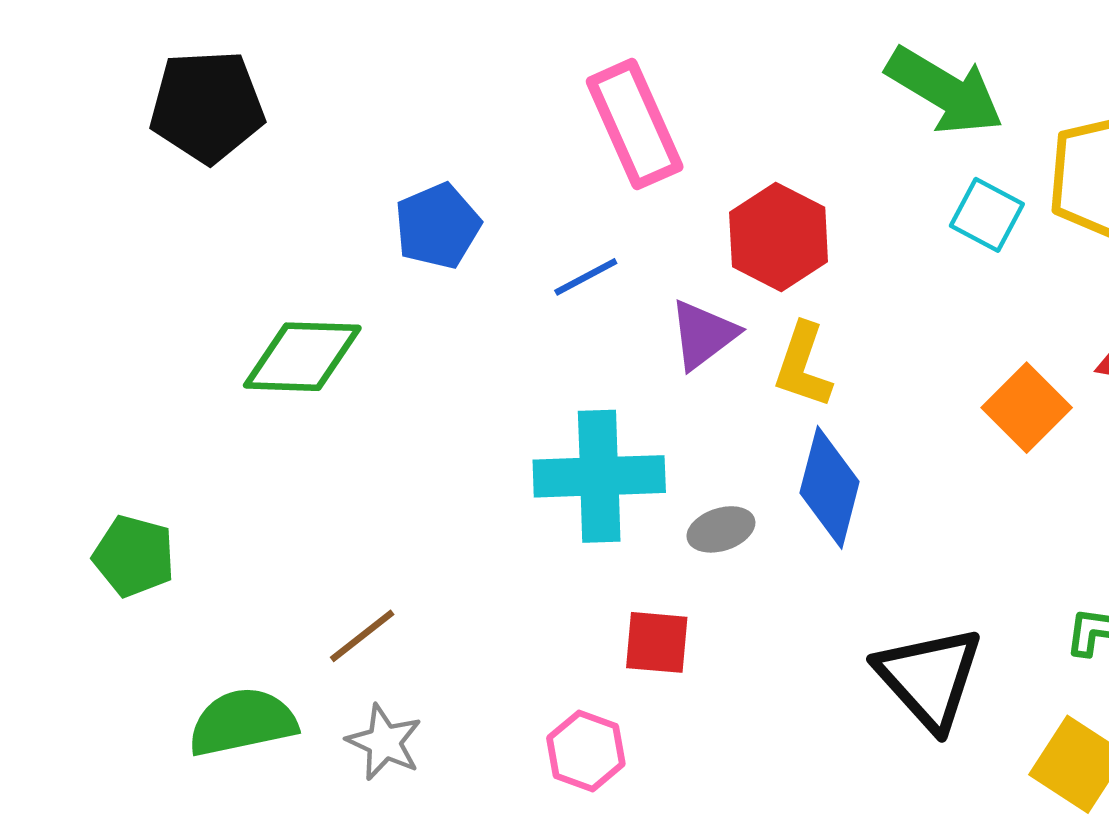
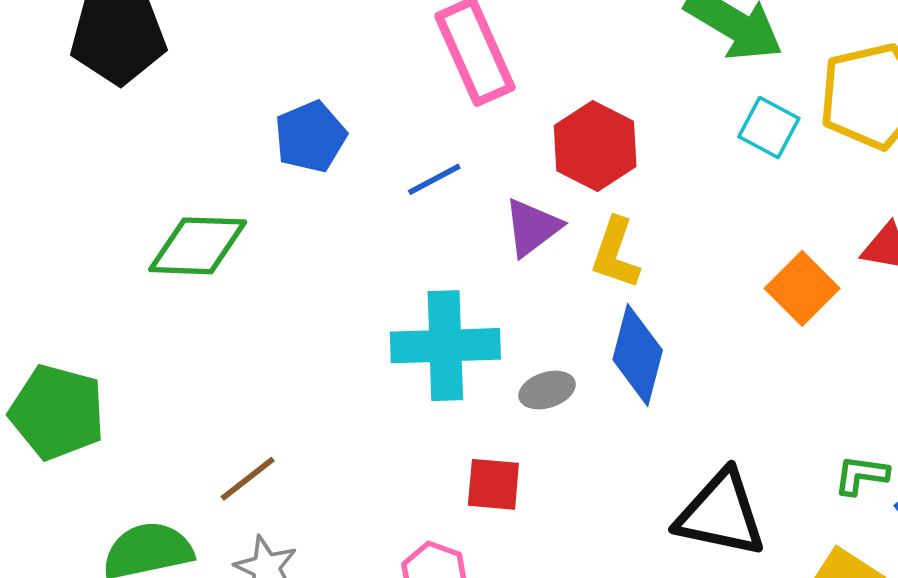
green pentagon: (134, 556) -> (57, 412), size x1.4
black triangle: (929, 678) -> (721, 514), turned -36

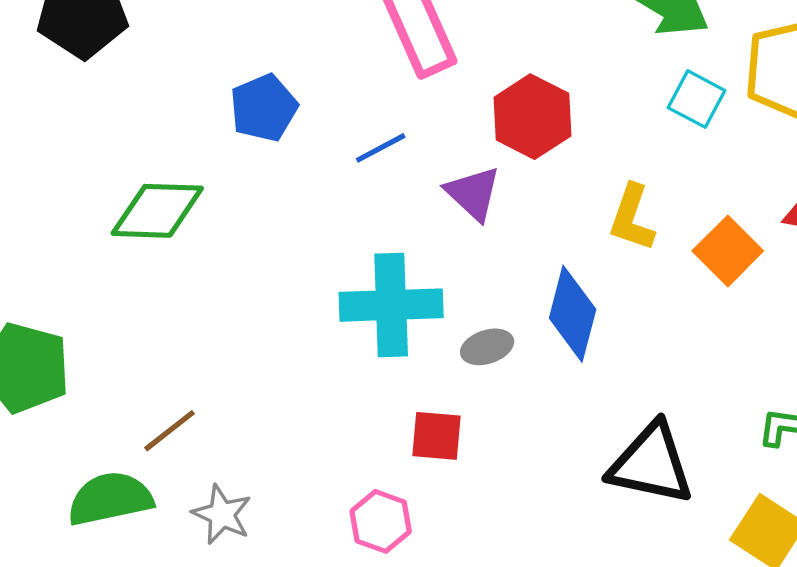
purple triangle: (532, 227) -> (473, 193), turned -40
yellow L-shape: (615, 253) -> (632, 218), moved
brown line: (248, 479) -> (169, 431), moved

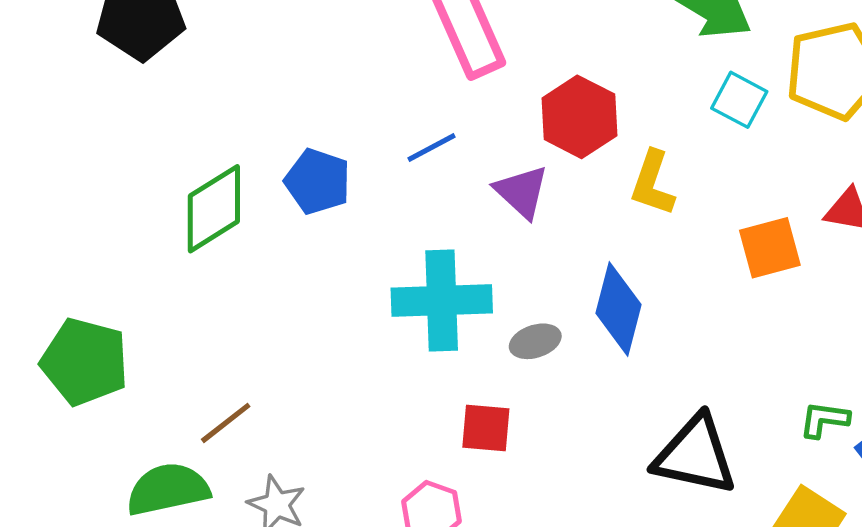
blue pentagon: (264, 108) -> (318, 181), moved, turned -30
green diamond: (157, 211) -> (214, 209), turned -34
yellow L-shape: (632, 218) -> (653, 183), moved
orange square: (728, 251) -> (770, 248), turned 30

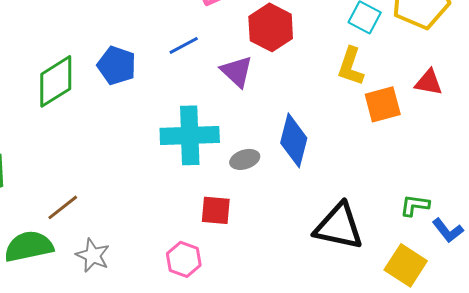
yellow L-shape: (653, 183) -> (351, 66), moved

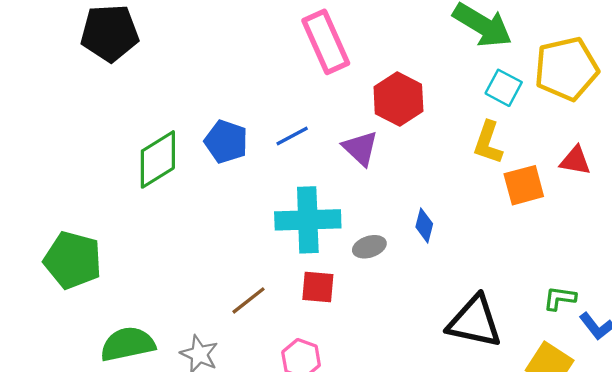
blue line: (184, 45) -> (292, 136), moved
blue diamond: (294, 140) -> (424, 225), size x0.6
brown line: (63, 207) -> (248, 300), moved
red square: (216, 210) -> (318, 287), moved

